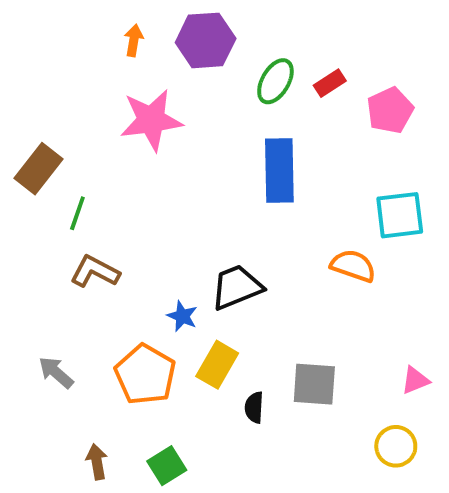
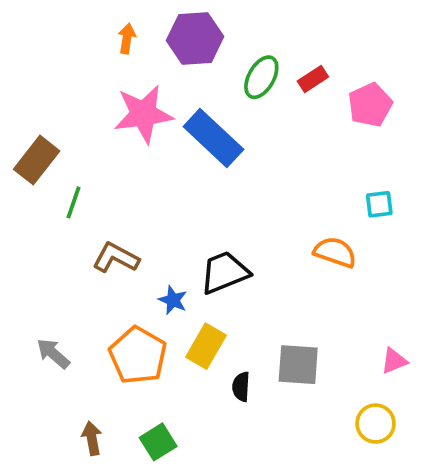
blue rectangle: (279, 171) -> (213, 138), moved, turned -46
cyan square: (400, 215) -> (379, 204), size x0.6
brown L-shape: (95, 272) -> (116, 258), moved

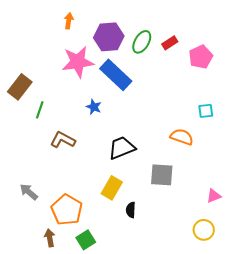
purple hexagon: (195, 38) -> (109, 37), moved
blue star: (173, 300) -> (94, 107), moved
orange pentagon: (138, 355) -> (67, 210), moved
gray square: (298, 365) -> (162, 175), moved

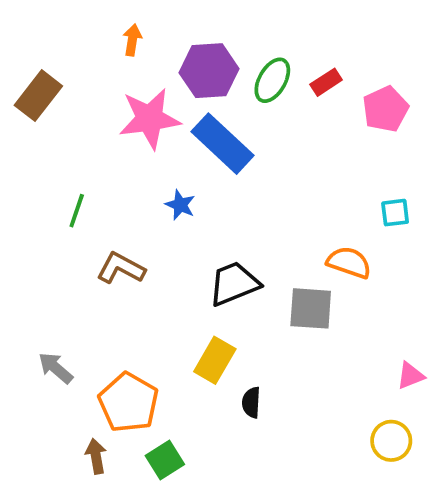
brown rectangle: (20, 87) -> (38, 96), moved
gray square: (162, 175) -> (311, 308), moved

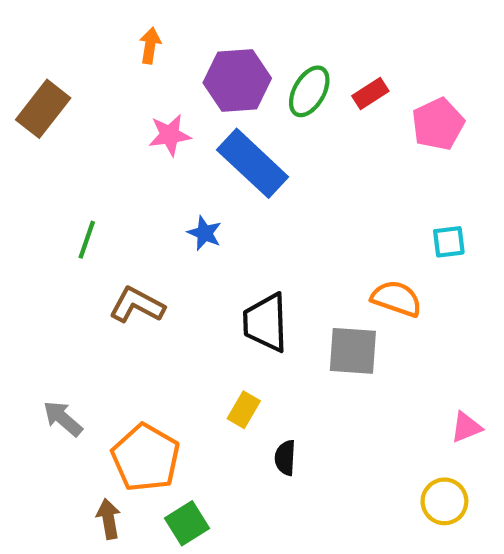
pink star: (150, 119) -> (170, 135), size x0.6
black trapezoid: (234, 284) -> (266, 323), turned -70
yellow rectangle: (215, 360) -> (244, 410), size x0.7

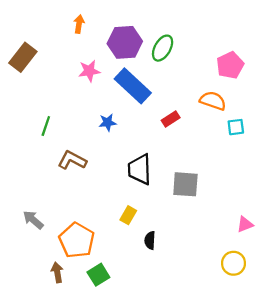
red rectangle: (370, 94) -> (171, 119), moved
blue star: (205, 233) -> (108, 122), turned -30
orange semicircle: (396, 299) -> (213, 101), moved

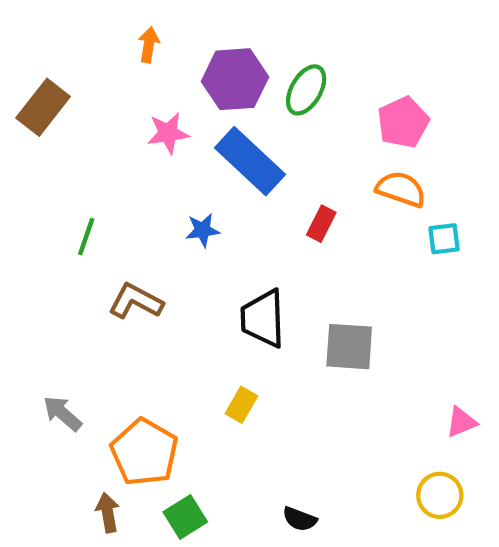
pink pentagon: (230, 65) -> (403, 122), moved
red rectangle: (171, 119) -> (321, 224), turned -30
black semicircle: (150, 240) -> (300, 519), moved, turned -72

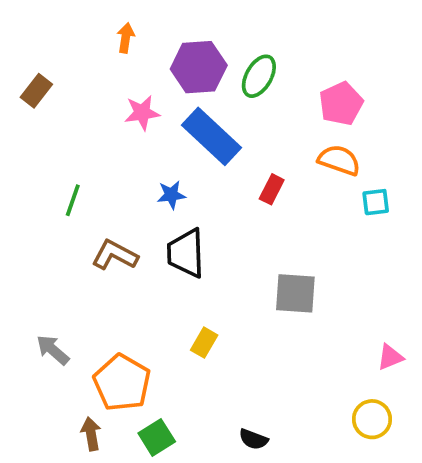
brown rectangle: (43, 107) -> (36, 91), size x0.7
black trapezoid: (263, 319) -> (186, 253), moved

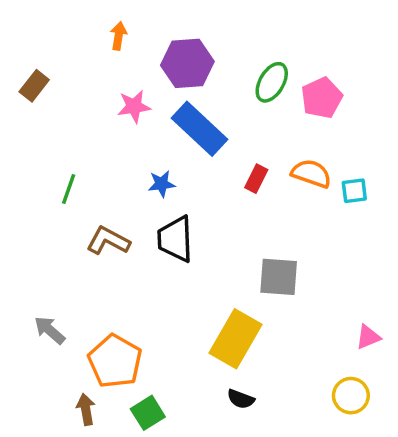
green ellipse: (259, 76) -> (272, 82), moved
orange semicircle: (339, 160) -> (311, 174), moved
yellow rectangle: (204, 343) -> (236, 339), moved, size x2.0
black semicircle: (253, 439) -> (241, 399), moved

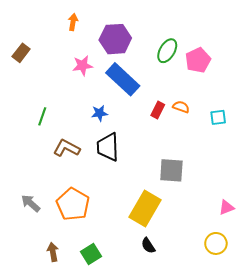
orange semicircle: (311, 174) -> (181, 107), moved, size x0.7
orange pentagon: (115, 361) -> (73, 204), moved
black semicircle: (241, 399) -> (148, 246), turned 35

